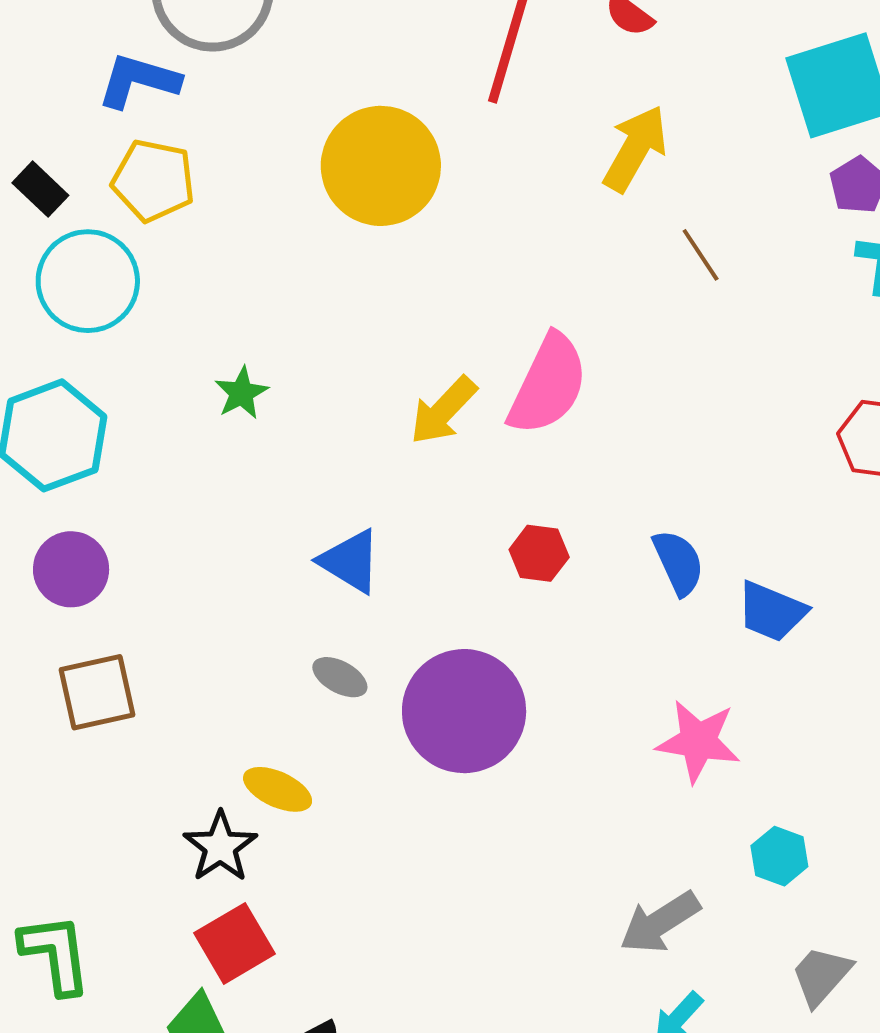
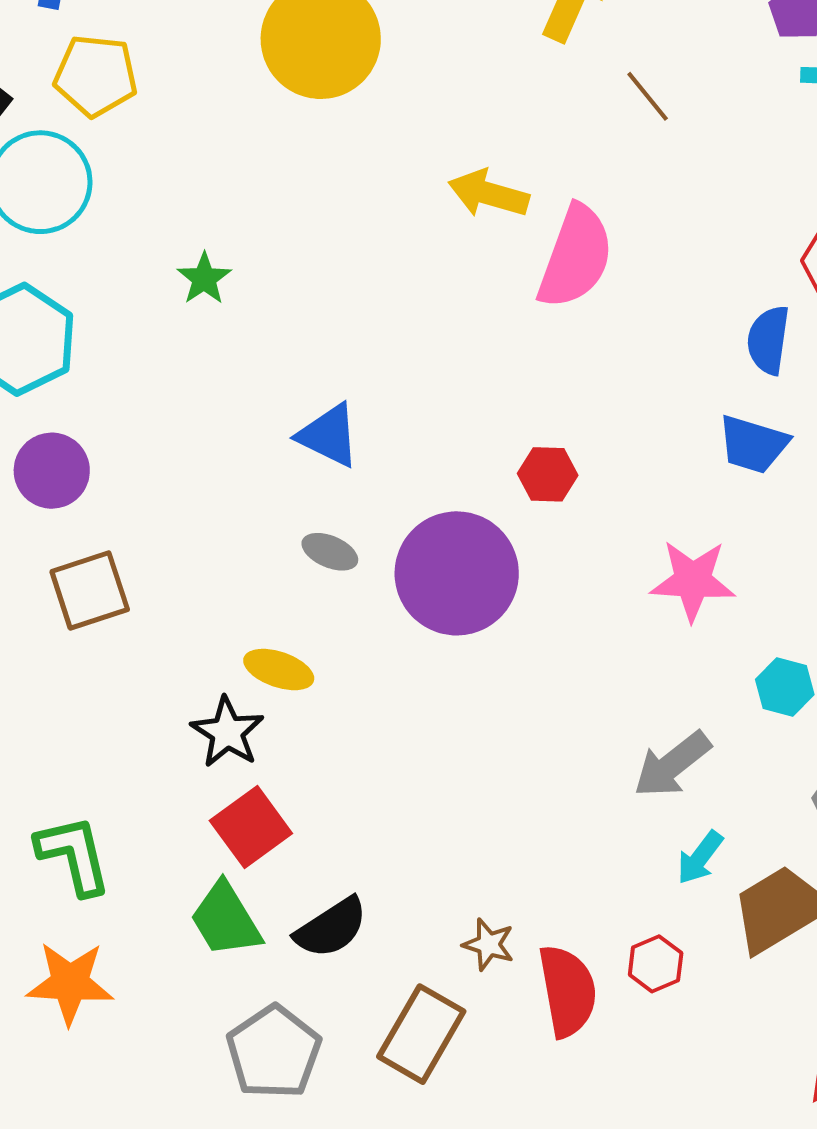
pink semicircle: (548, 384) -> (575, 257), moved
yellow arrow: (443, 411) -> (489, 194), moved, turned 68
red hexagon: (539, 553) -> (548, 474), moved
blue semicircle: (678, 562) -> (768, 340), moved, turned -142

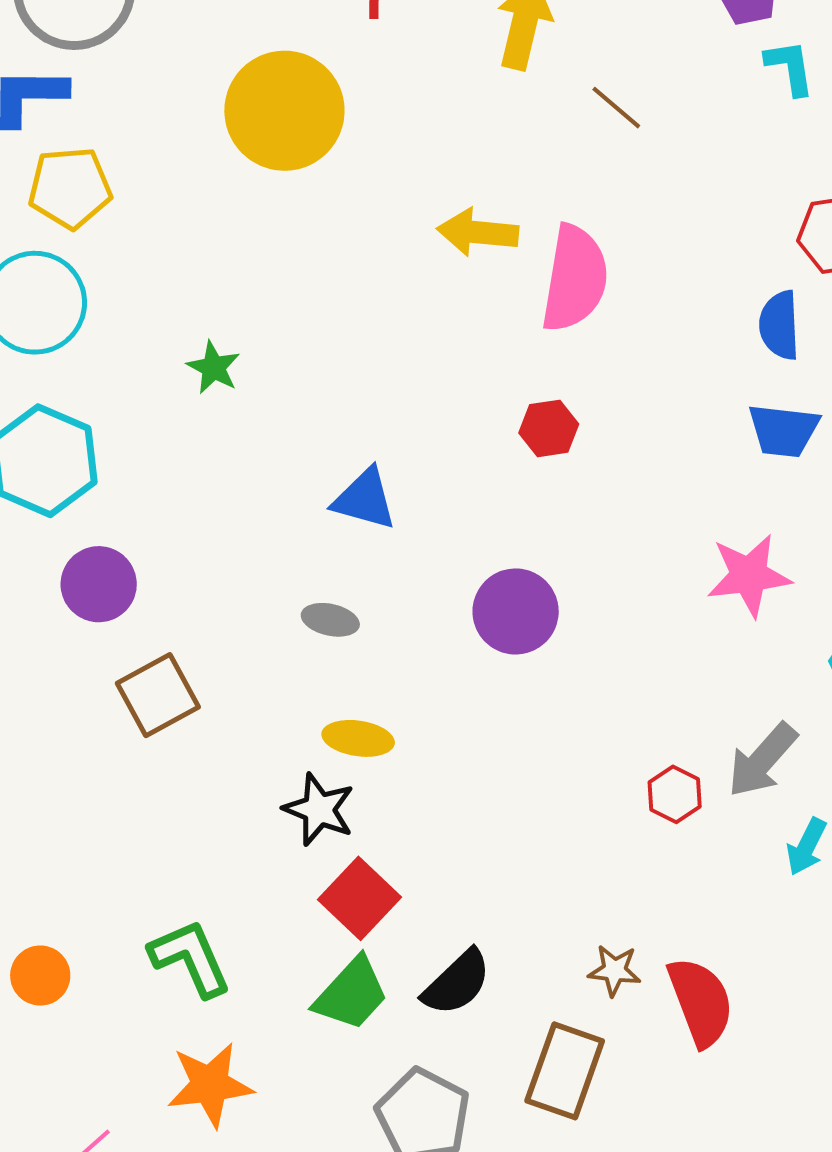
red hexagon: (548, 474) -> (549, 428), moved
gray ellipse: (330, 552) -> (330, 620), moved
purple circle: (457, 573) -> (516, 611), size x0.7
green trapezoid: (226, 919) -> (351, 994), turned -96
red hexagon: (656, 964) -> (675, 794), moved

